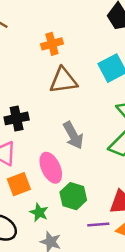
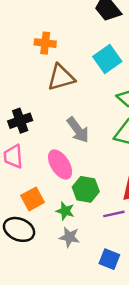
orange cross: (52, 44) -> (45, 43), turned 30
orange square: (19, 184) -> (33, 199), moved
green star: (39, 212) -> (65, 211), moved

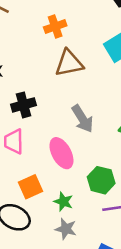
orange cross: (45, 43) -> (55, 26), turned -30
green hexagon: (86, 189) -> (101, 180), moved

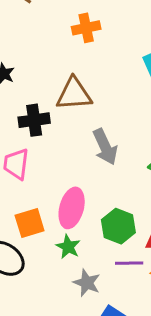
brown triangle: (69, 63) -> (74, 94), moved
pink ellipse: (61, 153) -> (72, 208), moved, turned 36
gray star: (66, 229) -> (87, 283), moved

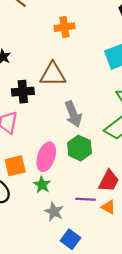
green hexagon: (118, 226) -> (79, 148), moved

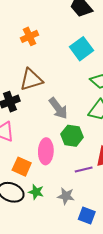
orange square: (15, 166) -> (22, 167), turned -36
green star: (42, 185) -> (36, 192), moved
purple line: (86, 199) -> (84, 169), moved

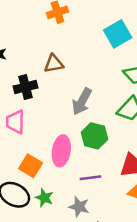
brown triangle: (31, 80) -> (54, 64), size x0.7
gray arrow: (58, 108) -> (82, 101), turned 60
purple line: (84, 169) -> (90, 178), moved

